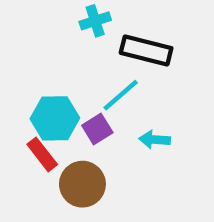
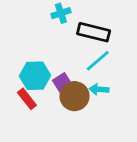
cyan line: (121, 95) -> (98, 61), moved
brown circle: (82, 184) -> (75, 96), moved

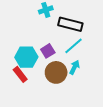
purple square: (62, 83) -> (48, 51), moved
cyan arrow: (99, 89) -> (74, 67), turned 112

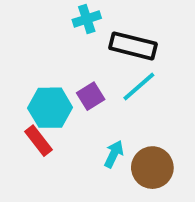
cyan arrow: (74, 67) -> (114, 154), moved
brown circle: (56, 72) -> (152, 168), moved

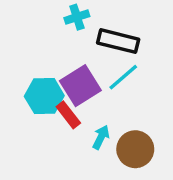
purple square: (91, 96) -> (80, 86), size x1.6
red rectangle: (38, 141) -> (68, 115), moved

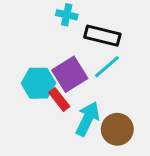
cyan cross: (77, 17) -> (67, 15), turned 30
cyan arrow: (101, 137) -> (88, 119), size x1.6

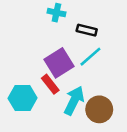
black rectangle: (102, 36) -> (87, 30), size x0.7
cyan hexagon: (38, 83) -> (23, 98), moved

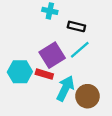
red rectangle: (50, 84) -> (44, 74), turned -35
cyan hexagon: (23, 98) -> (20, 72), moved

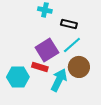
cyan hexagon: (20, 72) -> (18, 77), moved
brown circle: (87, 96) -> (79, 67), moved

